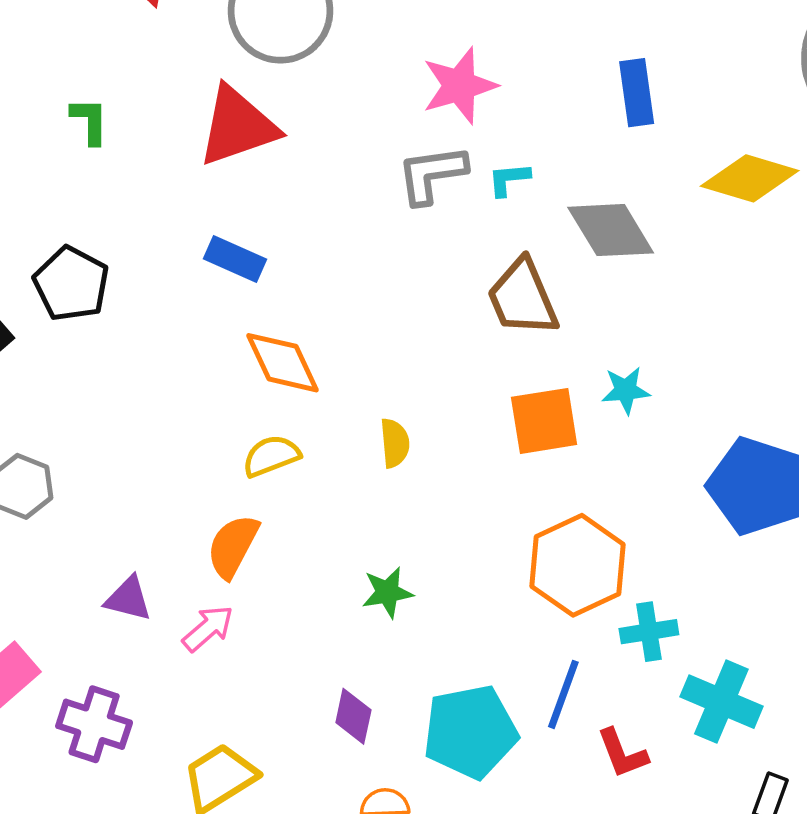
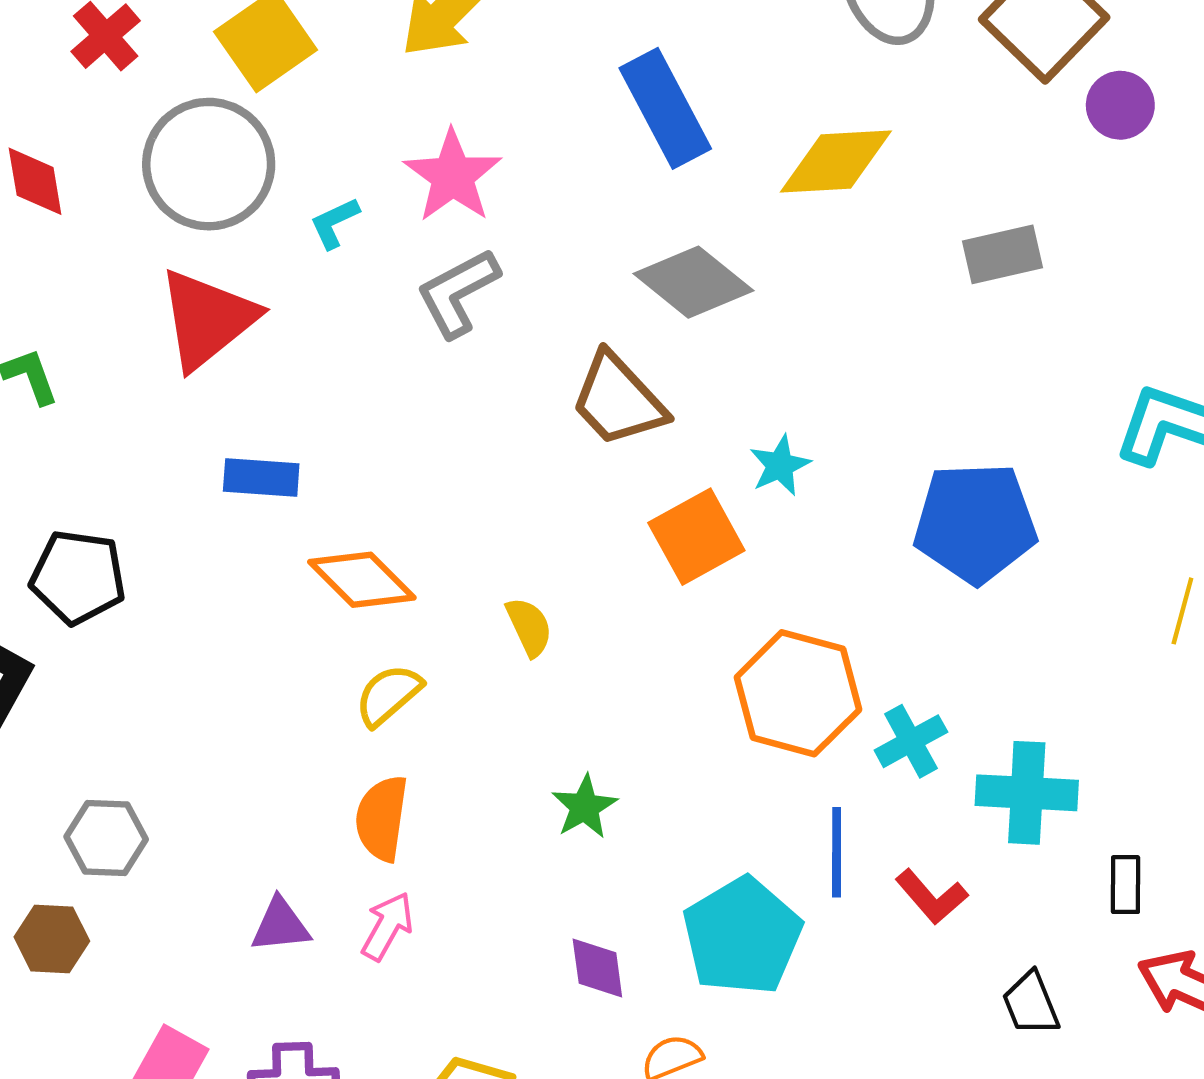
blue rectangle: (637, 93) -> (665, 108), size x1.4
cyan L-shape: (509, 179) -> (334, 223), moved

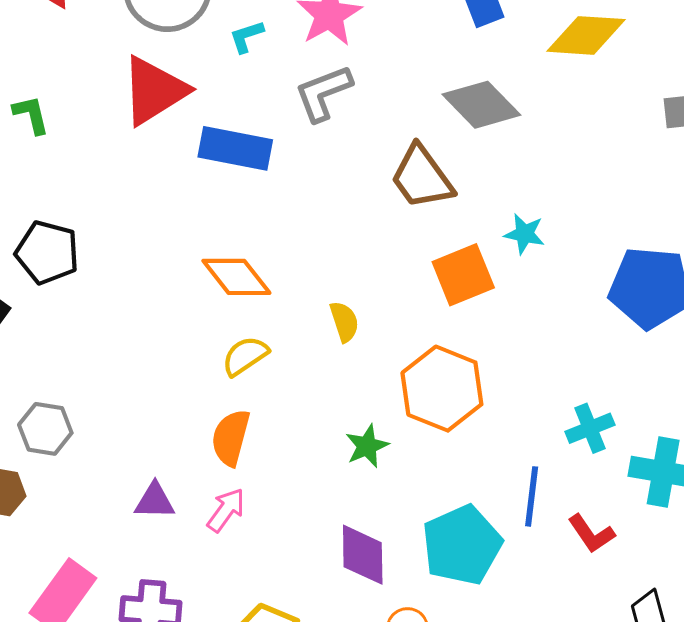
cyan star: (780, 465) -> (525, 234), turned 30
blue rectangle: (261, 477) -> (235, 148), moved, size x1.4
orange hexagon: (798, 693) -> (442, 389), moved
purple diamond: (597, 968) -> (363, 555), size x1.4

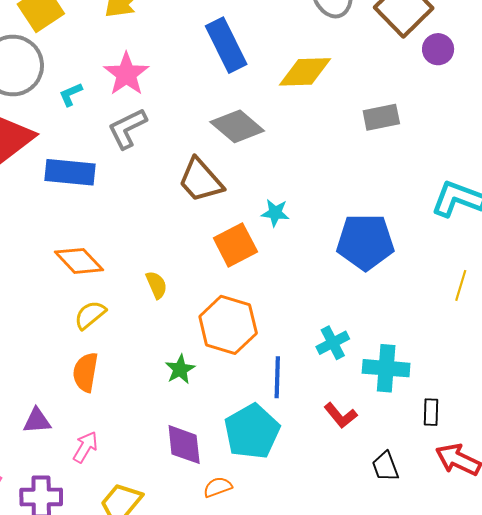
blue line: (532, 496) -> (277, 377), moved
pink arrow: (226, 510) -> (85, 447), moved

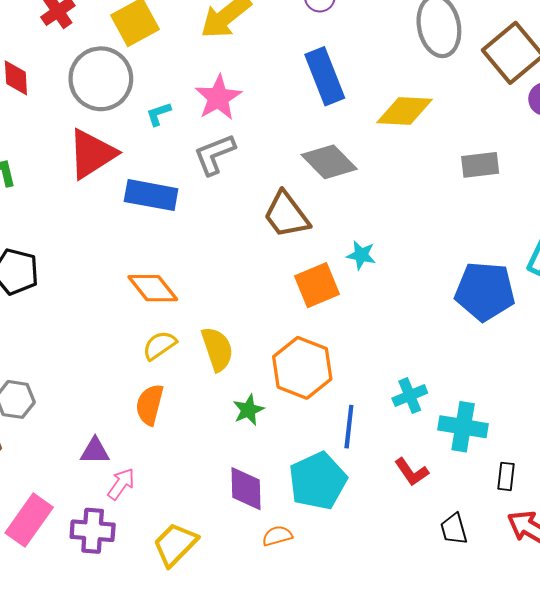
blue pentagon: (365, 242) -> (485, 291), moved
yellow semicircle: (156, 285) -> (217, 349), moved, size x1.5
pink arrow: (85, 447) -> (121, 484), moved

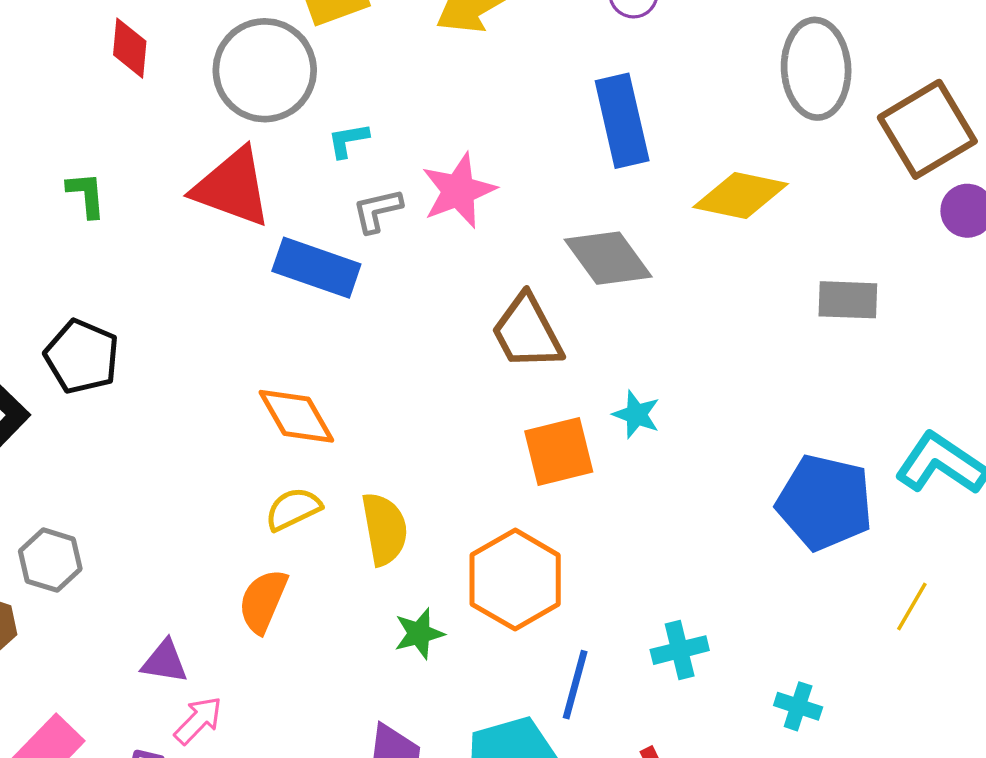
pink star: (218, 98) -> (459, 191), moved
red triangle: (92, 154) -> (232, 187), turned 44
gray L-shape: (214, 154) -> (377, 210), moved, size x0.7
cyan cross: (463, 427) -> (798, 706), moved, size x0.6

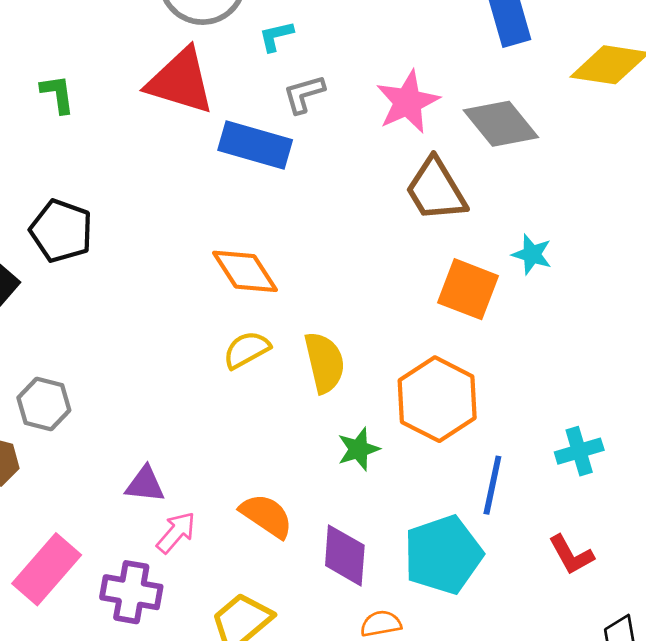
pink star: (459, 191) -> (408, 102), moved
orange square: (559, 452) -> (468, 289), turned 38
orange semicircle: (263, 601) -> (266, 516), moved, turned 104

